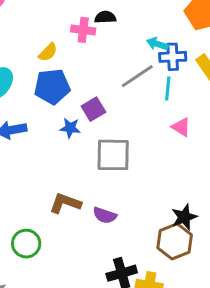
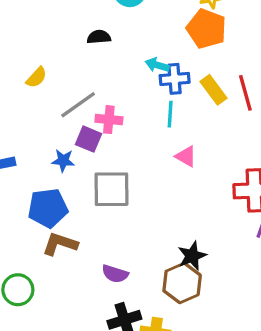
pink cross: (83, 30) -> (109, 120), moved
gray line: (137, 76) -> (78, 105), moved
blue pentagon: (52, 87) -> (48, 208), moved
purple square: (93, 109) -> (88, 139), turned -35
purple semicircle: (105, 215) -> (115, 274), moved

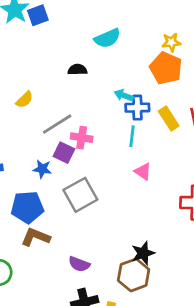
gray square: (111, 189) -> (80, 195), turned -32

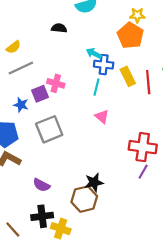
gray line: (57, 124) -> (21, 68), moved
purple square: (64, 153) -> (40, 94), turned 35

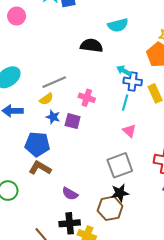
black semicircle: (59, 28) -> (92, 46), size x1.5
yellow semicircle: (13, 47) -> (46, 99), moved
purple square: (40, 94) -> (73, 121), moved, turned 35
gray square: (49, 129) -> (120, 165), moved

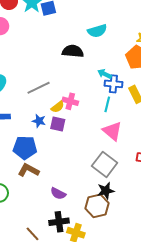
yellow semicircle: (46, 99) -> (58, 107), moved
pink triangle: (129, 131) -> (112, 131), size x1.5
gray square: (120, 165) -> (105, 164), turned -30

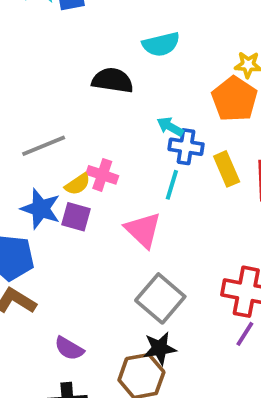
blue star: (39, 121) -> (41, 209), size x1.5
pink triangle: (112, 131) -> (143, 230), moved

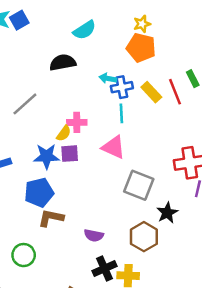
gray line: (44, 146) -> (25, 104), moved
black star: (160, 348) -> (167, 213), moved

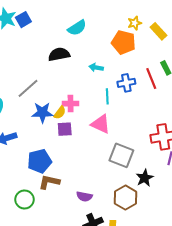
yellow star: (142, 24) -> (135, 23), moved
blue cross: (122, 87) -> (126, 83), moved
yellow rectangle: (151, 92) -> (158, 31), moved
blue star: (46, 156) -> (42, 113), moved
green circle: (24, 255) -> (25, 199), moved

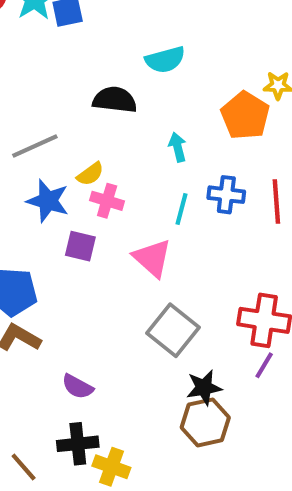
cyan arrow: (96, 68) -> (178, 147), turned 48
yellow semicircle: (60, 113) -> (90, 174), moved
brown hexagon: (126, 198) -> (205, 422), moved

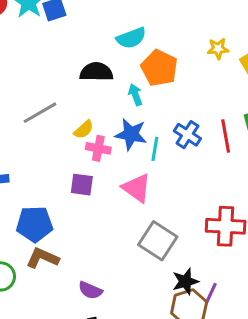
orange pentagon: (245, 116) -> (159, 68), moved
cyan arrow: (178, 147) -> (135, 95), moved
blue cross: (226, 195) -> (187, 135), turned 32
blue star: (48, 201) -> (131, 134), moved
purple line: (264, 365) -> (211, 293), moved

